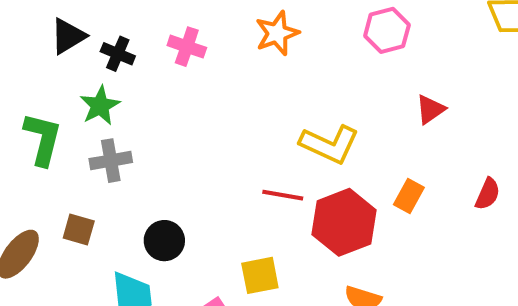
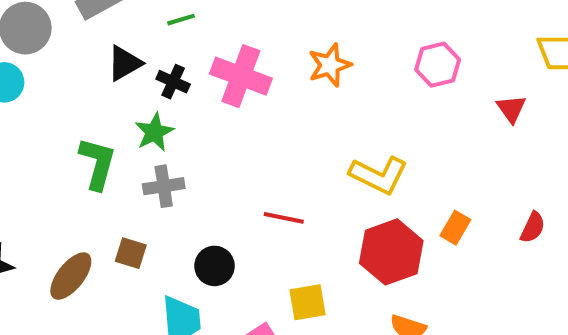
pink cross: (187, 47) -> (241, 76), size x1.6
red triangle: (430, 109) -> (511, 109), moved, turned -32
red line: (283, 195) -> (284, 218), moved

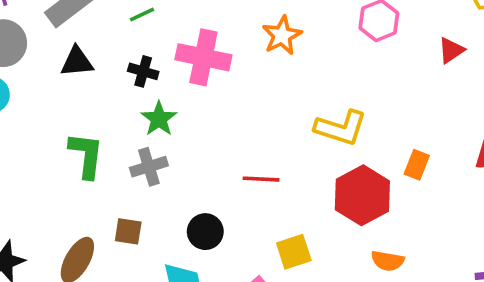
black triangle: (125, 63) -> (77, 62), moved, turned 33
red triangle: (511, 109) -> (451, 50), turned 40
green star: (154, 132) -> (159, 119), moved

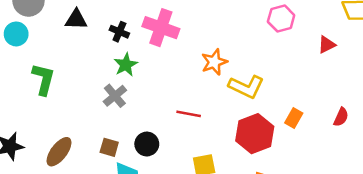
orange star: (282, 35) -> (214, 62), moved
green L-shape: (86, 155) -> (43, 79), moved
gray cross: (149, 167) -> (115, 96), turned -30
brown square: (128, 231) -> (109, 147), moved

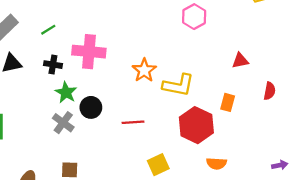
red triangle: (327, 45) -> (240, 61), moved, turned 30
black circle: (147, 144) -> (91, 107), moved

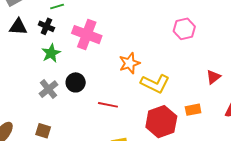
red triangle: (240, 61) -> (213, 77), turned -42
black cross: (53, 65) -> (46, 26), moved
green star: (66, 93) -> (51, 53), moved
orange rectangle: (228, 102) -> (193, 110), turned 49

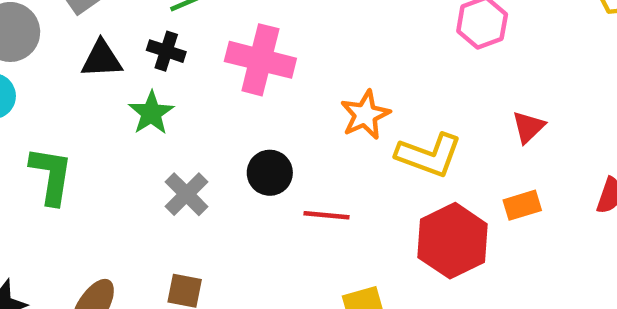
green star: (51, 53) -> (151, 113), moved
red triangle: (213, 77) -> (528, 127), moved
black circle: (76, 82) -> (270, 173), moved

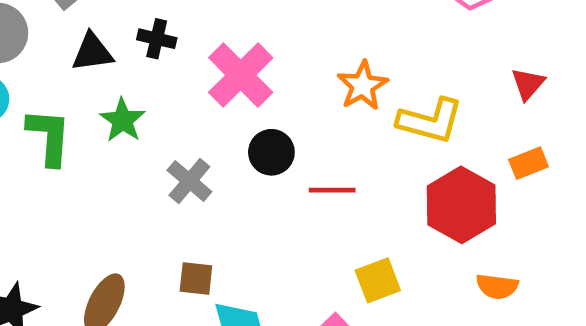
pink cross: (260, 60) -> (241, 75), moved, turned 36
green star: (151, 113) -> (122, 120), moved
green L-shape: (51, 175) -> (49, 137), moved

